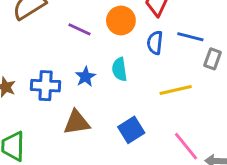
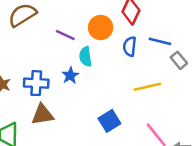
gray rectangle: (213, 59) -> (179, 60), turned -60
cyan semicircle: (119, 69) -> (85, 57), moved
brown triangle: (77, 123) -> (43, 115), moved

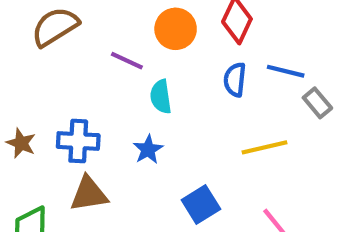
orange circle: (101, 28) -> (176, 29), moved
blue star: (70, 75) -> (148, 149), moved

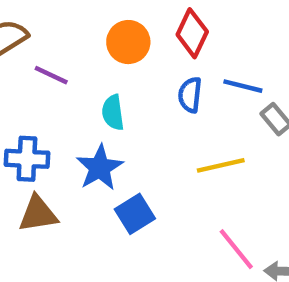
purple line: (127, 61) -> (51, 75), moved
blue star: (148, 149) -> (100, 168), size x1.5
blue square: (201, 205) -> (135, 214), moved

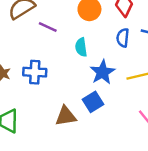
blue star: (100, 168) -> (103, 72), moved
brown triangle: (38, 214) -> (66, 116), moved

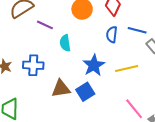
cyan semicircle: (81, 47) -> (65, 43), moved
brown triangle: (66, 116) -> (61, 89), moved

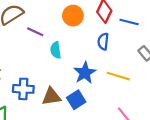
blue line: (137, 30) -> (129, 22), moved
blue cross: (33, 65) -> (23, 89), moved
yellow line: (127, 68) -> (118, 76), turned 30

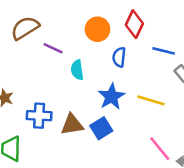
blue line: (129, 22) -> (164, 51), moved
blue semicircle: (103, 41) -> (119, 57), moved

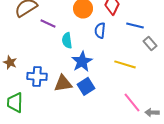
blue star: (111, 97) -> (82, 61), moved

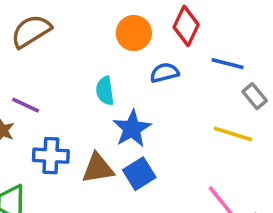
purple line: (48, 23) -> (26, 105), moved
blue semicircle: (100, 30) -> (164, 73), turned 70
yellow line: (125, 64) -> (233, 134), moved

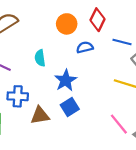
cyan semicircle: (105, 91) -> (40, 58), moved
brown triangle: (98, 168) -> (40, 116), moved

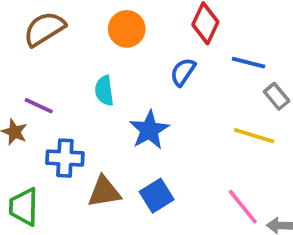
orange circle: (67, 24) -> (127, 29), moved
blue semicircle: (85, 47) -> (183, 72), turned -42
blue square: (70, 107) -> (157, 196), moved

